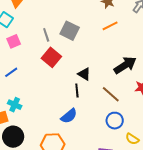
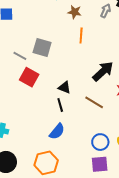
orange line: (110, 26) -> (81, 35), turned -49
gray line: (46, 35) -> (20, 56), turned -32
blue circle: (115, 121) -> (100, 142), moved

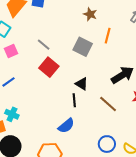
brown star: (75, 12) -> (90, 14), moved
gray square: (42, 48) -> (83, 47), moved

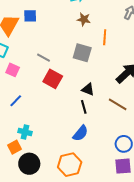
pink square: (11, 51) -> (13, 70), turned -32

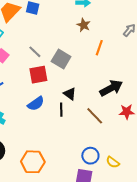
gray square: (82, 53) -> (61, 59), moved
red square: (53, 79) -> (38, 75), turned 36
blue semicircle: (80, 133) -> (36, 104), moved

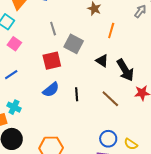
gray line: (35, 52) -> (53, 29), moved, turned 32
black arrow: (111, 88) -> (125, 70), turned 90
black triangle: (70, 94) -> (102, 61), moved

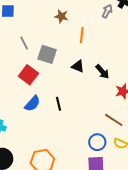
red square: (52, 61) -> (28, 75), turned -30
black arrow: (125, 70) -> (102, 72), size x0.7
brown line: (110, 99) -> (114, 120), moved

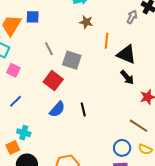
black triangle: (78, 66) -> (127, 54), moved, size x1.5

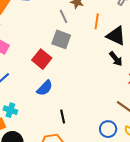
gray line: (49, 49) -> (63, 16), moved
black line: (83, 110) -> (63, 116), moved

